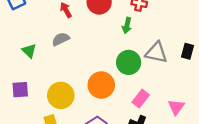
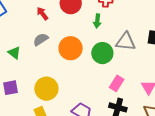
orange circle: (101, 85) -> (71, 48), moved

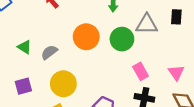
gray semicircle: (41, 39) -> (49, 52), moved
pink rectangle: (117, 83) -> (141, 71), turned -56

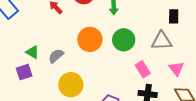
gray triangle: (147, 24) -> (162, 41), moved
purple square: (23, 86) -> (24, 72), moved

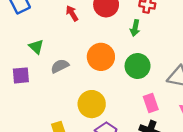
green triangle: (32, 52) -> (36, 47), moved
yellow circle: (71, 85) -> (92, 104), moved

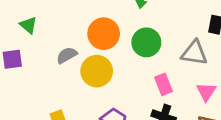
gray semicircle: (60, 66) -> (67, 55), moved
yellow circle: (92, 104) -> (97, 71), moved

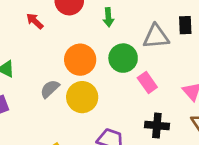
gray triangle: (194, 53) -> (156, 37), moved
pink rectangle: (163, 84) -> (147, 83), moved

